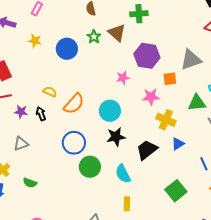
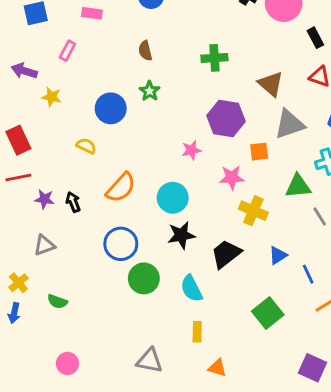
brown triangle: (117, 33) -> (271, 84), moved
yellow star: (35, 41) -> (52, 97), moved
yellow semicircle: (50, 92) -> (86, 146), moved
blue triangle: (178, 144) -> (278, 255), moved

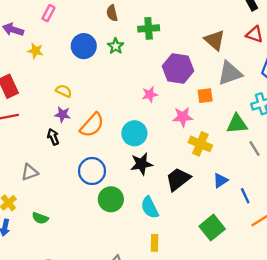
green cross: (214, 58) -> (149, 28), moved
blue circle: (111, 108) -> (84, 46), moved
purple star: (44, 199) -> (63, 114), moved

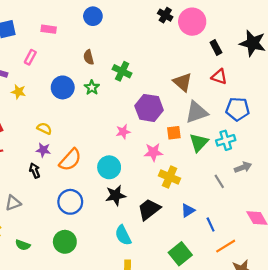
green cross: (149, 28) -> (122, 71), turned 30
green triangle: (237, 124) -> (199, 142), moved, turned -42
green circle: (111, 199) -> (65, 242), moved

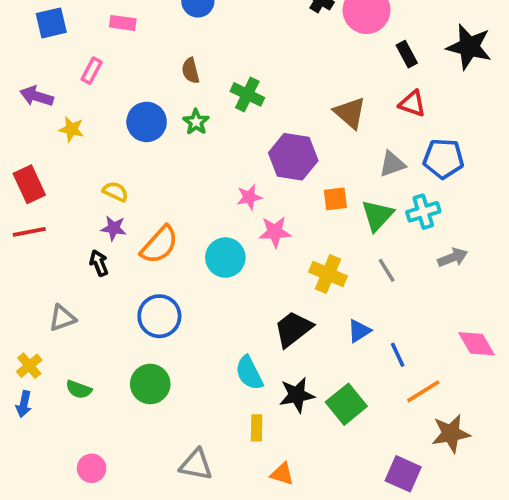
gray triangle: (197, 112) -> (392, 164), moved, size x0.7
pink star: (153, 152) -> (275, 232), moved
gray line: (219, 181) -> (387, 270), moved
black star: (116, 195) -> (297, 395), moved

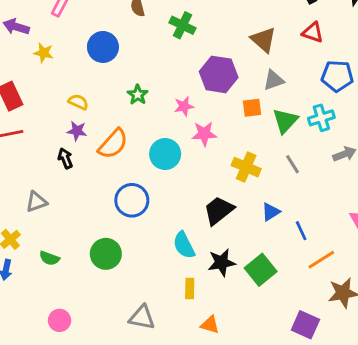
green star: (196, 122) -> (138, 95), moved
gray triangle: (392, 164) -> (274, 80), moved
blue circle: (159, 316) -> (132, 200), moved

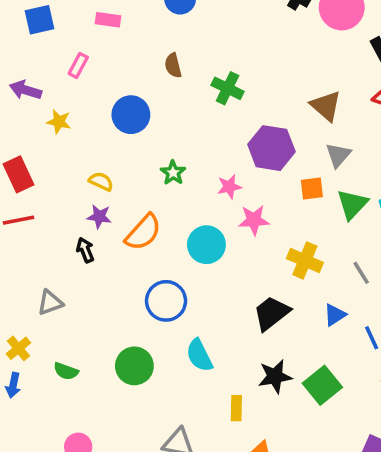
gray triangle: (274, 80) -> (338, 155), turned -30
gray line: (292, 164) -> (361, 273), moved
cyan semicircle: (184, 245) -> (199, 355), moved

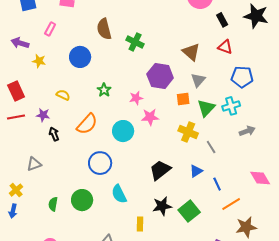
brown semicircle: (173, 65) -> (104, 29), size x1.5
purple star: (99, 217) -> (43, 115), moved
yellow cross: (305, 260) -> (188, 132), moved
green semicircle: (66, 371) -> (53, 204), moved, turned 80

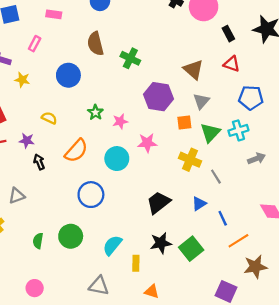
pink star: (136, 98) -> (120, 121), moved
cyan semicircle: (119, 194) -> (112, 245), moved, turned 66

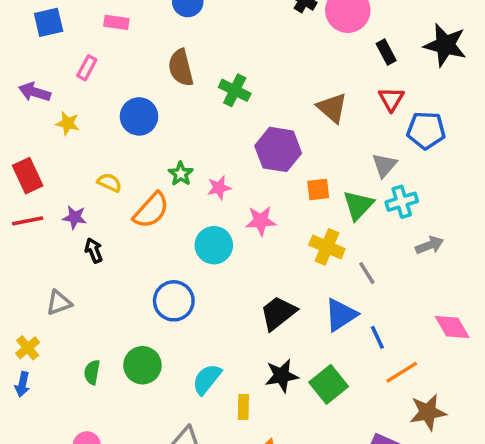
red triangle: (232, 64) -> (391, 99), turned 42
blue pentagon: (251, 98) -> (426, 130), moved
gray triangle: (201, 101) -> (384, 165), moved
orange semicircle: (76, 151) -> (151, 210), moved
blue triangle: (199, 204) -> (341, 315), size x1.5

